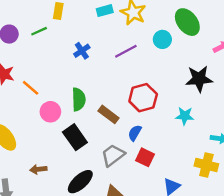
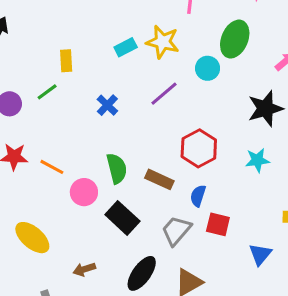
green ellipse: (187, 22) -> (235, 39), turned 72

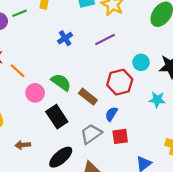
cyan circle: (208, 68) -> (141, 62), moved
green line: (47, 92) -> (19, 13), moved
green semicircle: (117, 168) -> (61, 82), turned -54
red square: (218, 224) -> (120, 136), turned -35

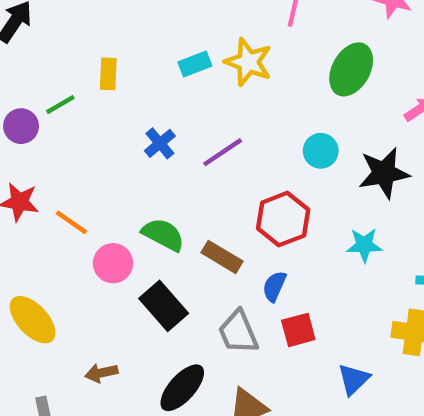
purple line: (105, 40) -> (223, 152), moved
cyan circle: (141, 62) -> (321, 151), moved
gray trapezoid: (91, 134) -> (238, 332), turned -70

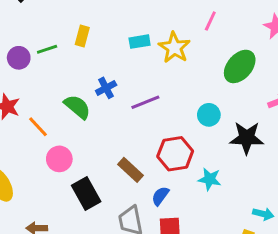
green semicircle: (163, 235) -> (77, 107), moved
cyan star: (364, 245) -> (210, 179), moved

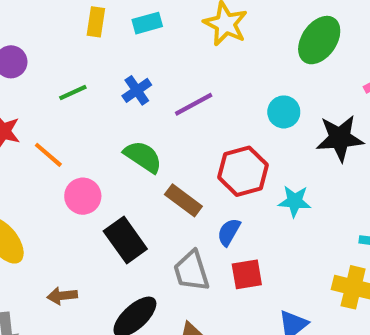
cyan rectangle: (140, 42) -> (147, 23), moved
green line: (47, 49) -> (73, 93), moved
green semicircle: (77, 107) -> (143, 157), moved

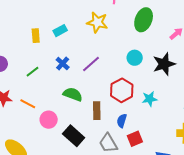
brown rectangle: (183, 200) -> (97, 111), turned 66

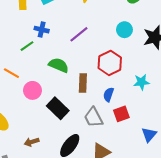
blue cross: (63, 64) -> (42, 30), moved, turned -32
green line: (33, 72) -> (27, 46), moved
cyan star: (150, 99) -> (141, 82), moved

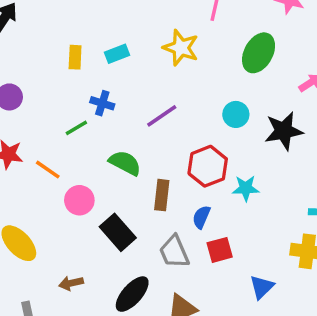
cyan star: (141, 82) -> (246, 188), moved

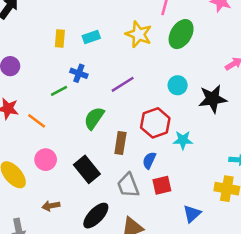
green ellipse: (259, 53) -> (181, 34), moved
green semicircle: (125, 163) -> (94, 118), turned -85
pink circle: (79, 200) -> (46, 160), moved

